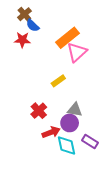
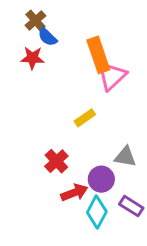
orange rectangle: (68, 38) -> (98, 55), turned -70
gray triangle: (75, 110) -> (125, 157), moved
cyan diamond: (66, 146) -> (97, 212), turned 40

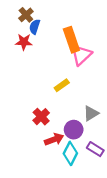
blue semicircle: (47, 37) -> (35, 27), turned 64
gray triangle: (125, 157) -> (91, 113), turned -42

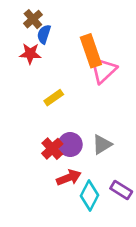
yellow rectangle: (62, 85) -> (54, 98), moved
gray triangle: (91, 113) -> (102, 145), moved
purple circle: (74, 130) -> (70, 145), moved

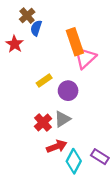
red star: (30, 54) -> (15, 44), moved, turned 30
purple circle: (70, 145) -> (68, 91), moved
gray triangle: (102, 145) -> (62, 119), moved

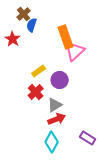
red cross: (43, 123) -> (36, 92), moved
red arrow: (57, 146) -> (57, 119), moved
cyan diamond: (74, 161) -> (52, 142), moved

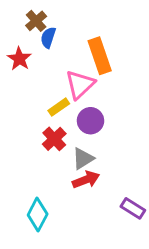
pink triangle: (75, 51) -> (80, 84), moved
cyan diamond: (52, 142) -> (38, 214), moved

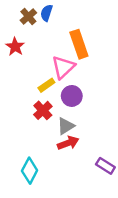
blue semicircle: (48, 38) -> (46, 13), moved

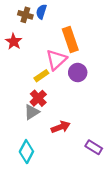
brown cross: (28, 17) -> (25, 15), turned -32
purple circle: (72, 96) -> (78, 73), moved
gray triangle: (66, 126) -> (32, 112), moved

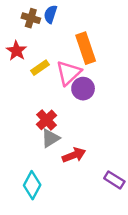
purple circle: (78, 73) -> (83, 89), moved
yellow rectangle: (41, 76) -> (40, 68), moved
gray triangle: (32, 112) -> (50, 138), moved

